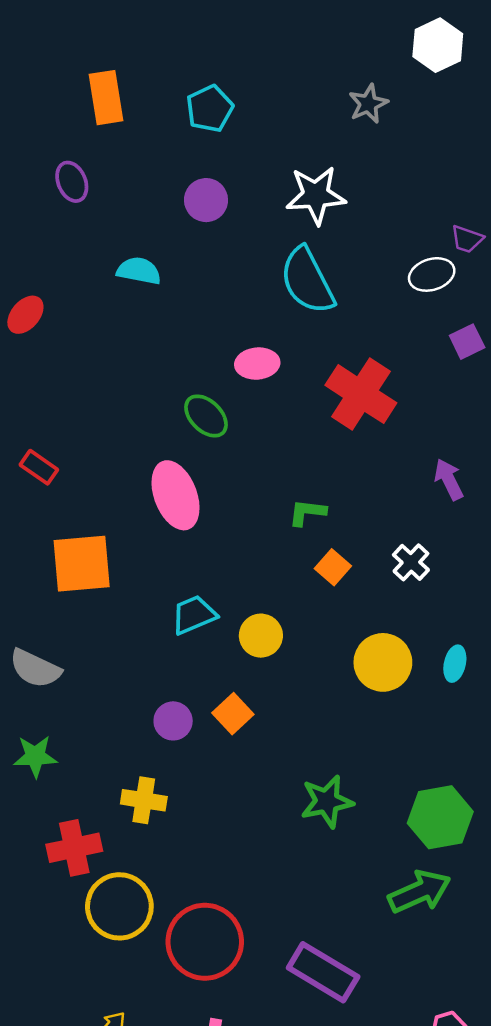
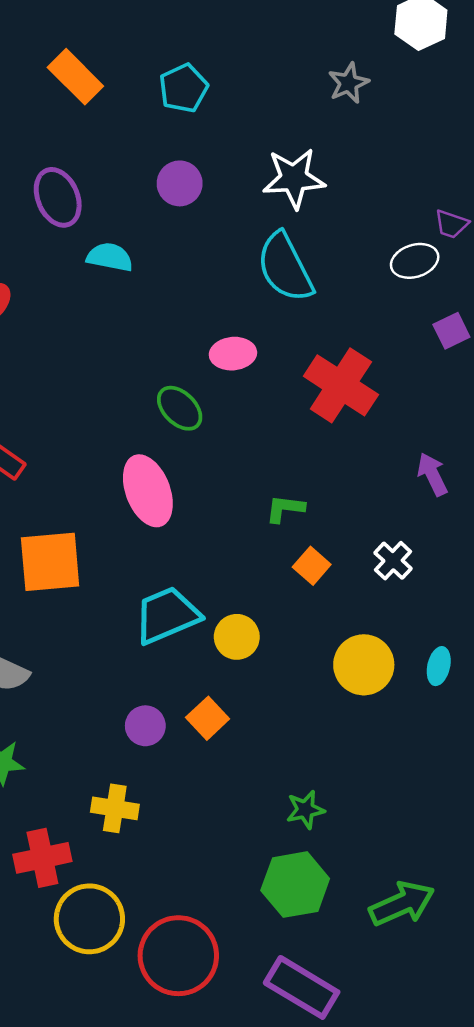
orange rectangle: (106, 98) -> (75, 77), turned -36
purple ellipse: (72, 182) -> (58, 197), moved, size x1.4
cyan trapezoid: (194, 615) -> (167, 615), size x1.4
green star: (327, 801) -> (305, 810), size x0.7
green hexagon: (440, 817) -> (295, 885), moved

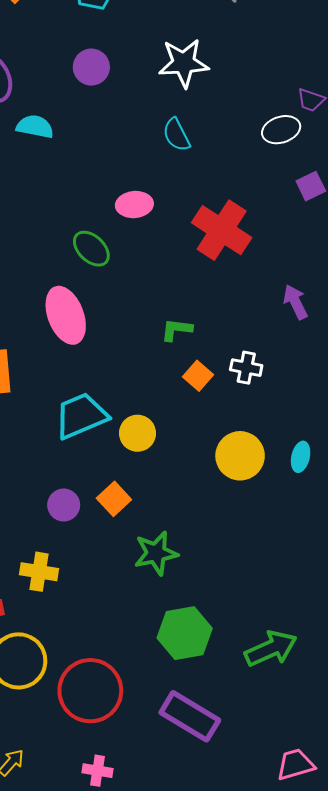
cyan semicircle: (285, 267) -> (176, 135), size x0.6
white cross: (393, 561) -> (246, 368), moved, turned -32
green star: (305, 810) -> (156, 553), moved, size x1.4

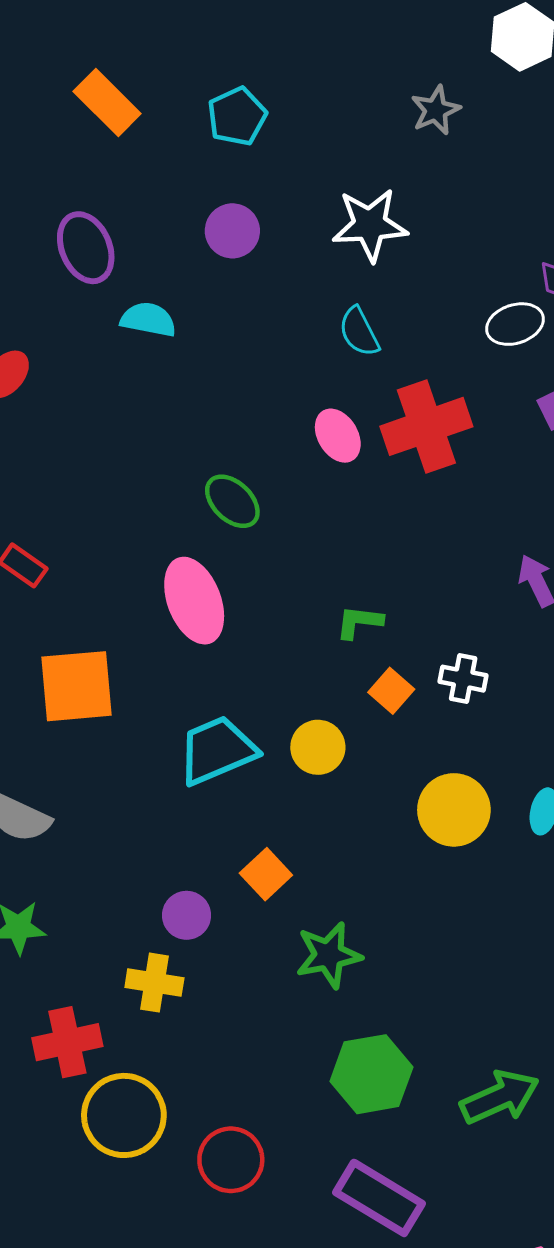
pink ellipse: (134, 205) -> (338, 436), moved, turned 64
red cross: (222, 230) -> (426, 426), moved, turned 38
yellow circle: (137, 433) -> (318, 747), moved
purple circle: (64, 505) -> (187, 915), moved
red circle: (90, 691) -> (231, 1160), size x0.7

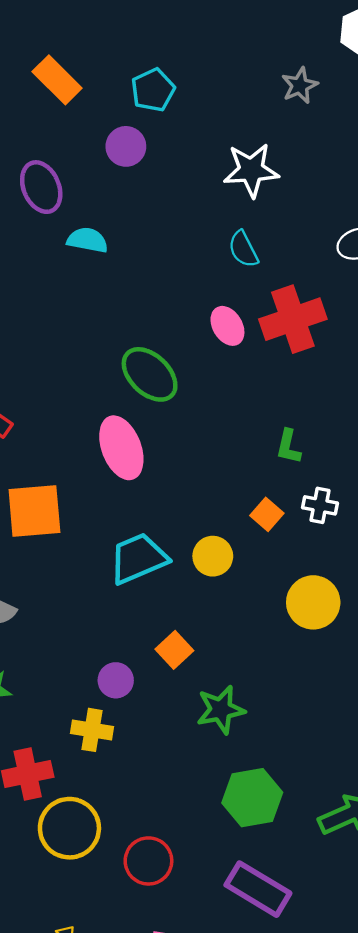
purple circle: (232, 231) -> (126, 146), moved
green ellipse: (232, 501) -> (150, 374), size x1.4
green L-shape: (359, 622) -> (288, 447), moved, turned -84

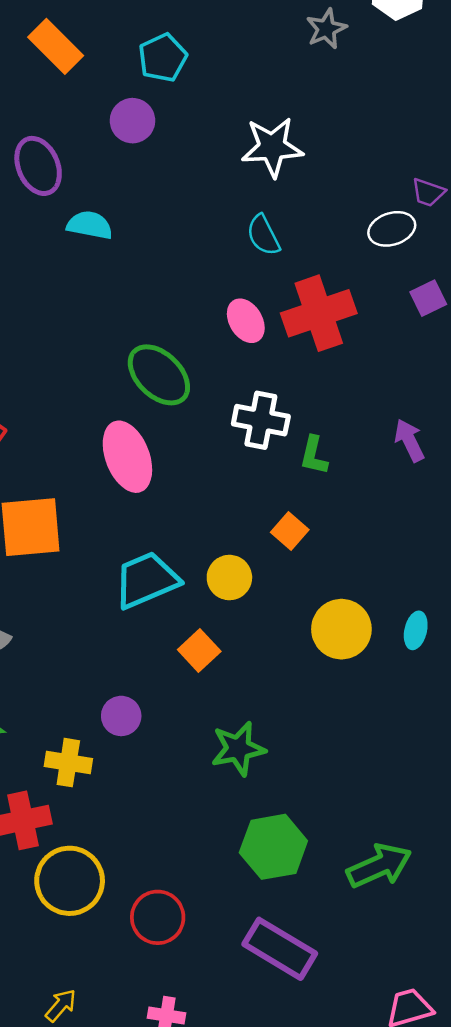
gray star: (300, 85) -> (326, 29), moved
white cross: (320, 505) -> (261, 420), moved, size x1.4
orange square: (174, 650) -> (199, 651), moved
yellow cross: (92, 730) -> (68, 763), moved

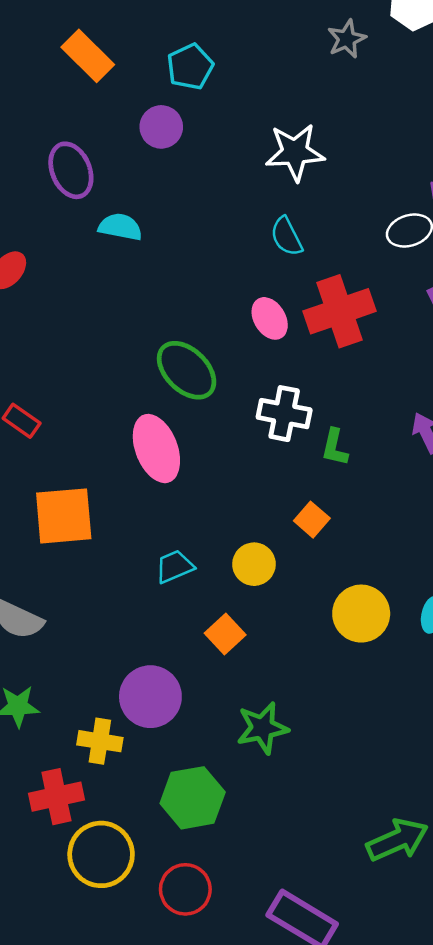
cyan trapezoid: (146, 580) -> (174, 567), size x0.6
purple circle: (121, 716) -> (150, 697), size x1.6
green hexagon: (273, 847) -> (193, 798), moved

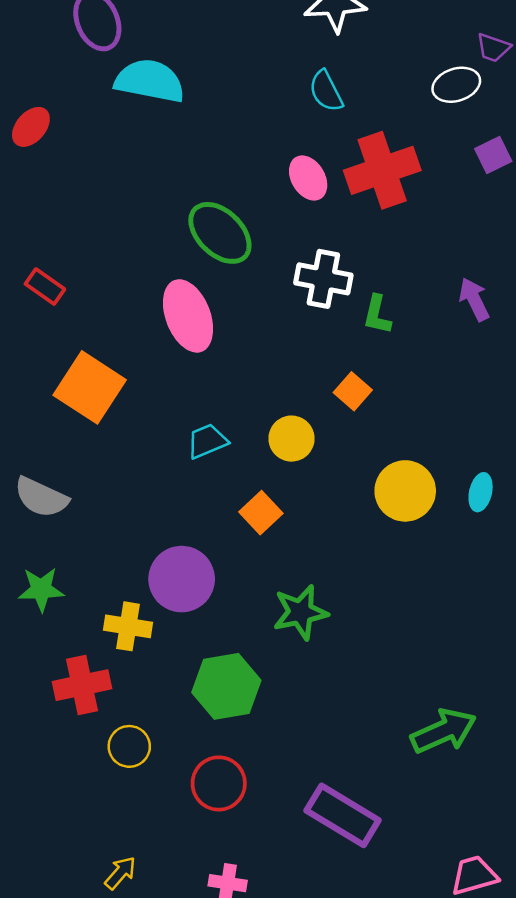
cyan semicircle: (120, 227) -> (150, 81), size x1.5
orange square: (64, 516) -> (90, 387), turned 38
yellow circle: (101, 854) -> (129, 746), size x0.6

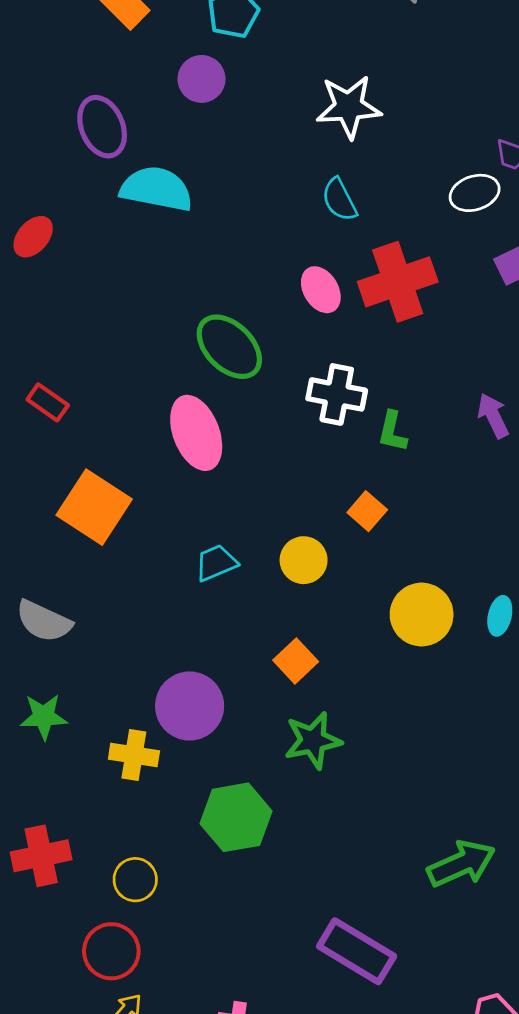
orange square: (261, 513) -> (296, 661), moved
red cross: (82, 685) -> (41, 856), moved
red circle: (219, 783) -> (111, 951), moved

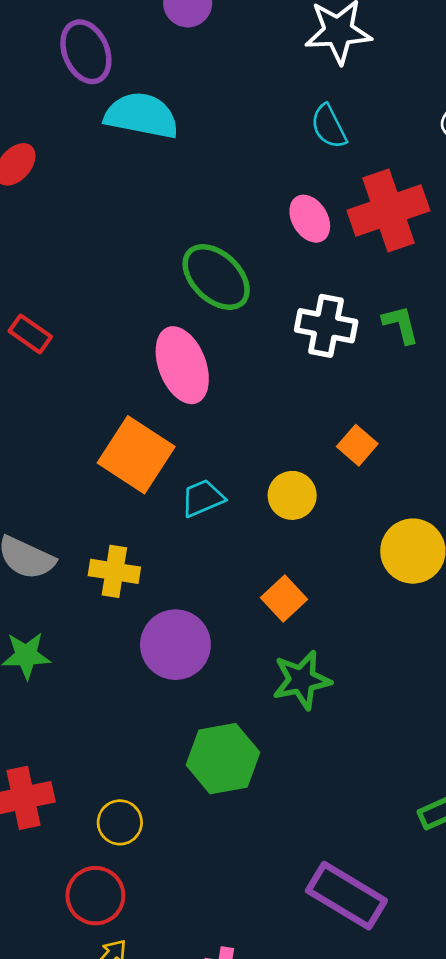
green L-shape: (392, 432) -> (401, 324), moved, turned 153
orange square: (94, 507) -> (136, 455), moved
yellow cross: (134, 755) -> (114, 571), moved

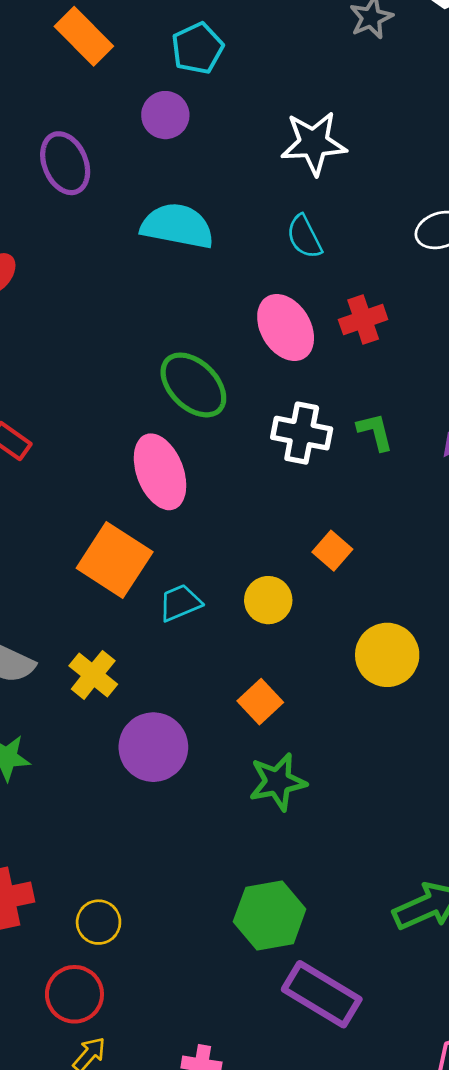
cyan semicircle: (142, 116) -> (177, 226), moved
red cross: (388, 211) -> (363, 319), size x0.6
pink ellipse: (310, 219) -> (286, 328), size x1.4
yellow cross: (114, 571) -> (93, 675), turned 30
green hexagon: (223, 759) -> (270, 915), moved

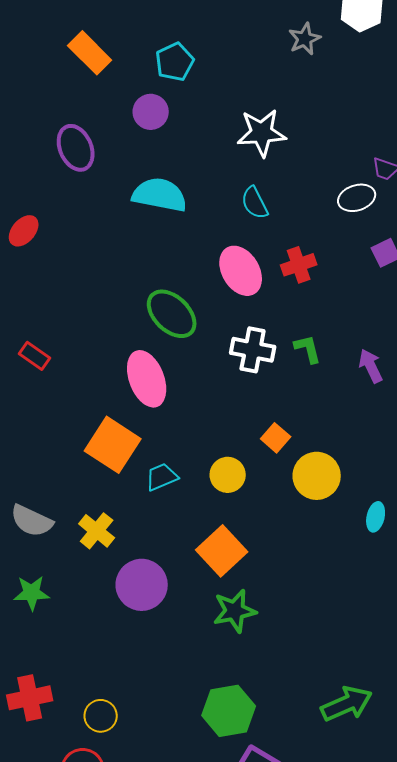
yellow circle: (387, 655) -> (317, 476), moved
orange square: (260, 702) -> (222, 551), size x1.5

